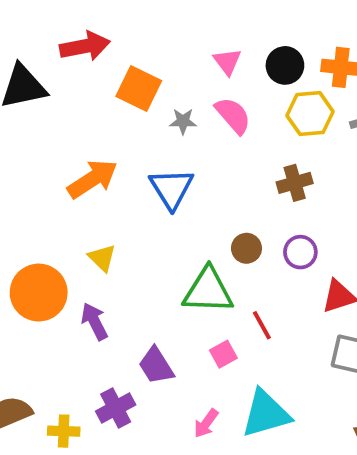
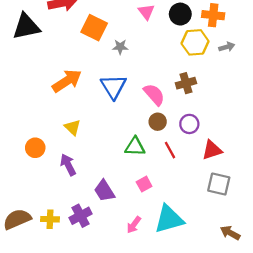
pink semicircle: (233, 115) -> (154, 94), moved
green triangle: (208, 291) -> (135, 147), size x0.7
orange circle: (39, 293) -> (35, 148), size x0.6
red line: (262, 325) -> (170, 150), moved
yellow cross: (64, 431) -> (50, 219), moved

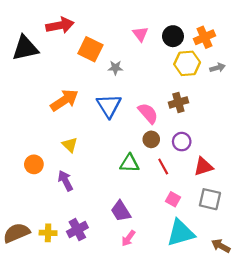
orange cross: (213, 15) -> (204, 37), turned -30
pink square: (144, 184) -> (173, 199), moved, turned -32
purple trapezoid: (104, 191) -> (121, 211), moved
cyan triangle: (169, 219) -> (181, 233), moved

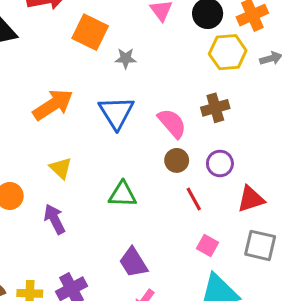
green triangle: (130, 163) -> (123, 194), moved

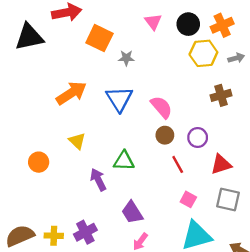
brown cross: (215, 108) -> (221, 95), moved
purple arrow: (55, 219) -> (98, 180), moved

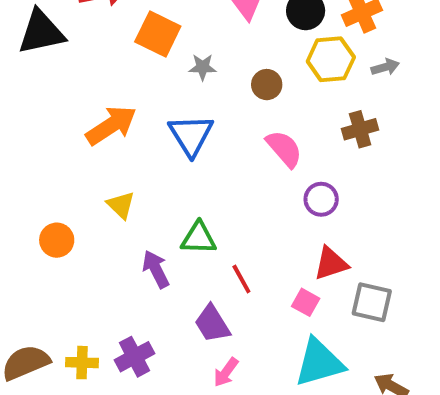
pink semicircle: (161, 107) -> (284, 149), moved
brown circle: (165, 135) -> (267, 85), moved
red line: (178, 164) -> (241, 279), moved
red triangle: (221, 164) -> (331, 263), moved

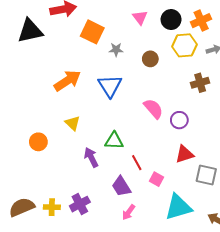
pink semicircle: (284, 149) -> (153, 109), moved
pink square: (306, 302) -> (157, 179), moved

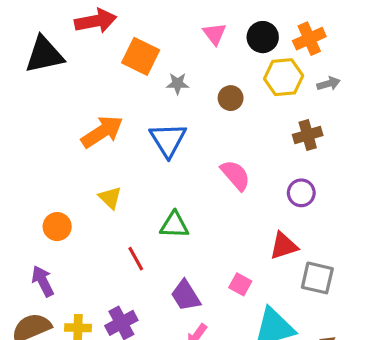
purple circle: (179, 120) -> (301, 193), moved
purple arrow: (91, 157) -> (43, 281), moved
red line: (137, 163) -> (136, 259), moved

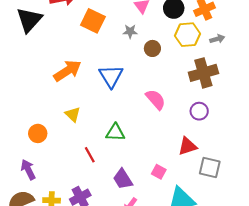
black triangle: (44, 55) -> (29, 20), turned -36
gray star: (178, 84) -> (130, 31), moved
brown cross: (308, 135) -> (203, 73), size x1.5

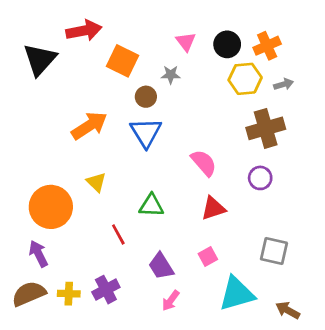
brown circle: (152, 48) -> (146, 97), moved
orange circle: (38, 133) -> (51, 207), size x1.8
red triangle: (187, 146) -> (213, 208), moved
pink square: (159, 172) -> (208, 256), turned 32

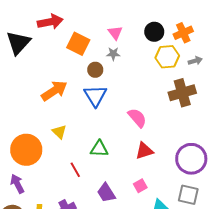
pink triangle: (186, 42) -> (115, 33), moved
purple circle: (260, 178) -> (191, 159), moved, size x1.8
gray square: (274, 251) -> (188, 195), moved

